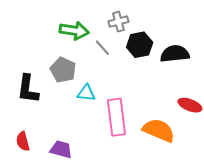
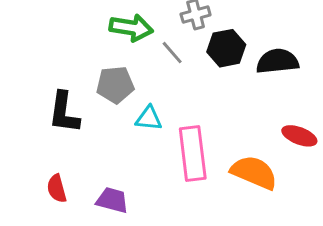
gray pentagon: (63, 70) -> (115, 85), turned -30

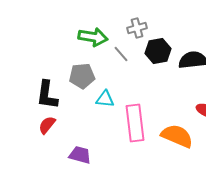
red semicircle: (57, 188) -> (47, 125), moved, turned 54

